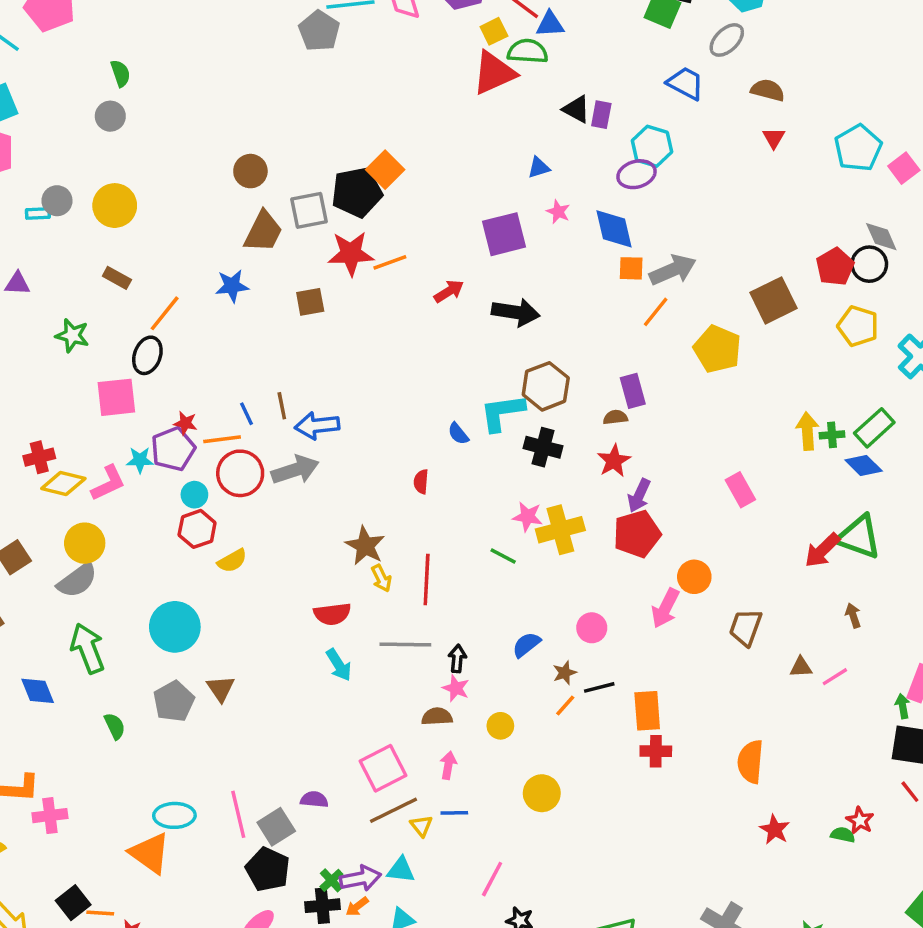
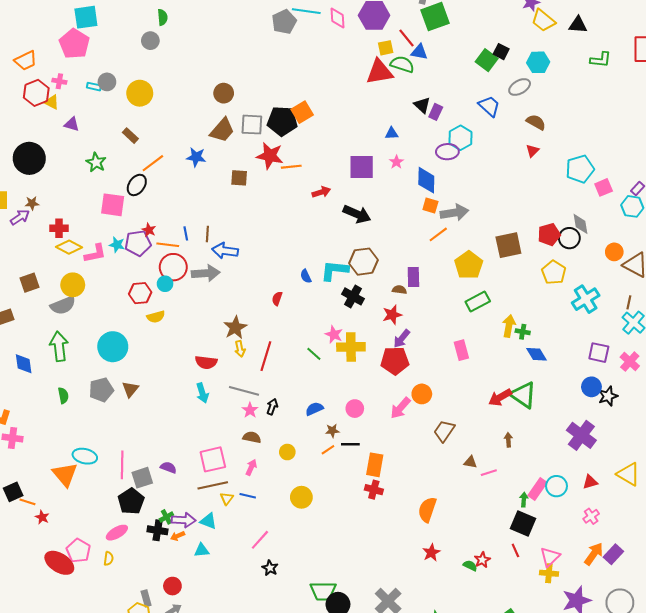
green rectangle: (874, 428) -> (478, 301), moved
cyan circle: (194, 495) -> (165, 284), moved
pink star: (456, 688) -> (250, 410), moved

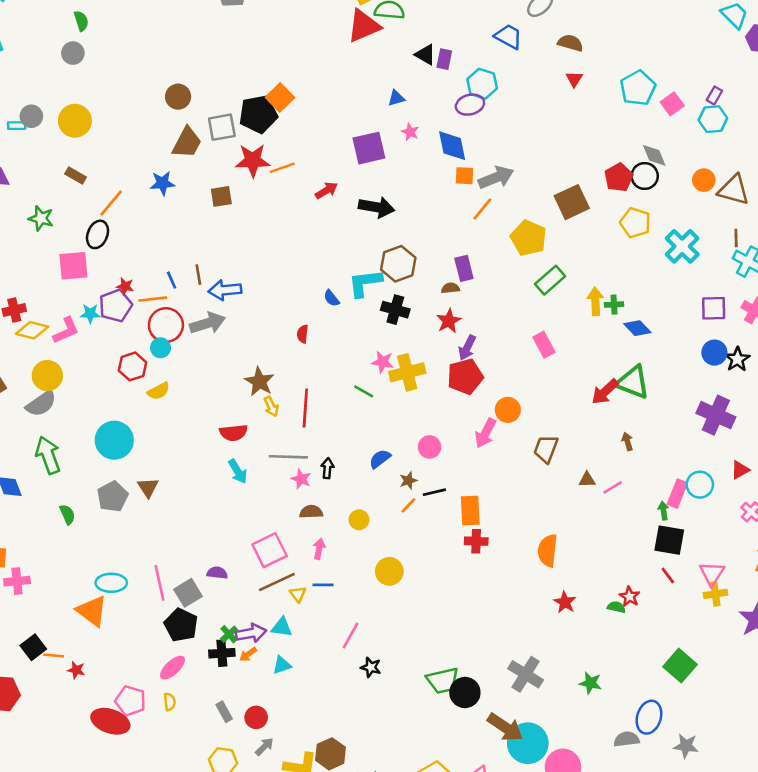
gray rectangle: (146, 598) -> (224, 712), moved

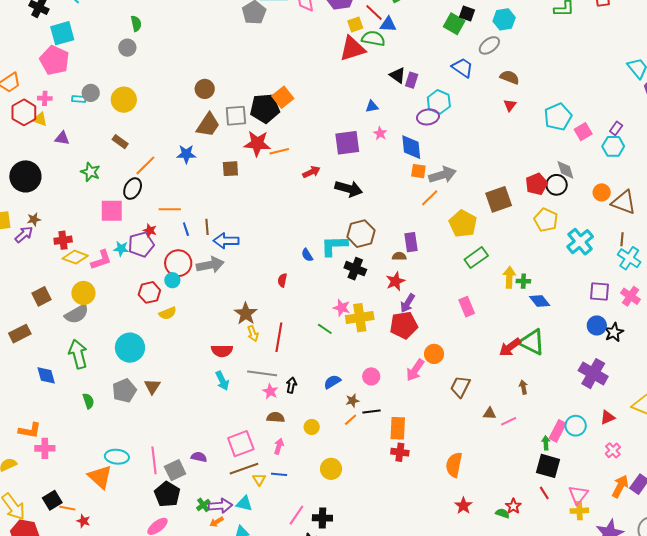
orange line: (153, 299) -> (170, 209), moved
black cross: (222, 653) -> (322, 518), moved

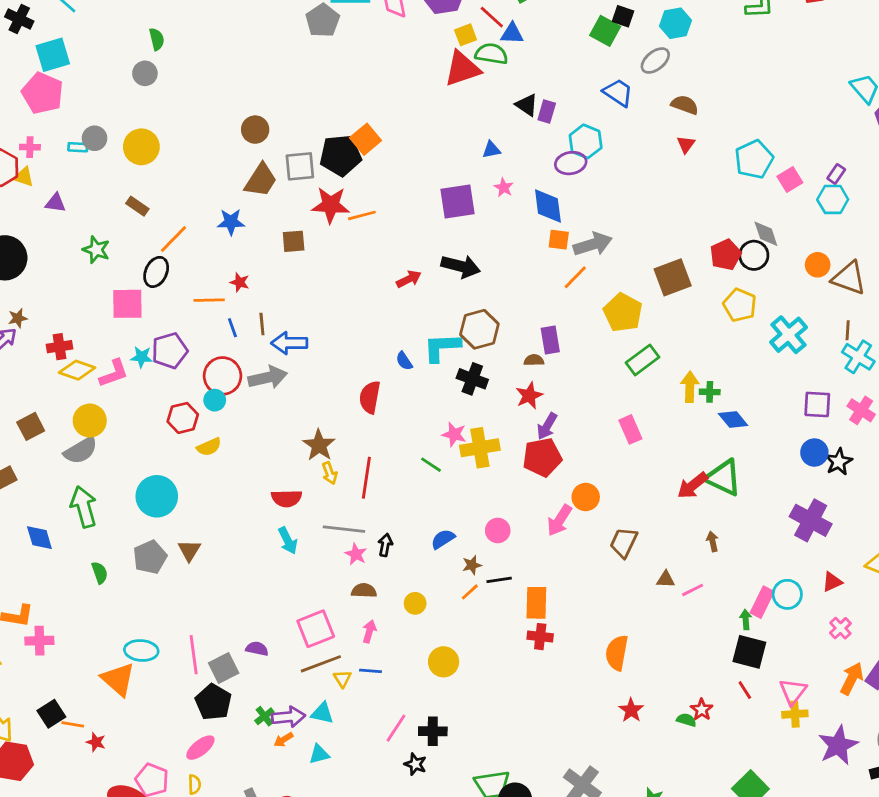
red arrow: (311, 172) -> (409, 279), moved
red star: (150, 230) -> (240, 282), moved
red semicircle: (282, 280) -> (370, 397), size x1.6

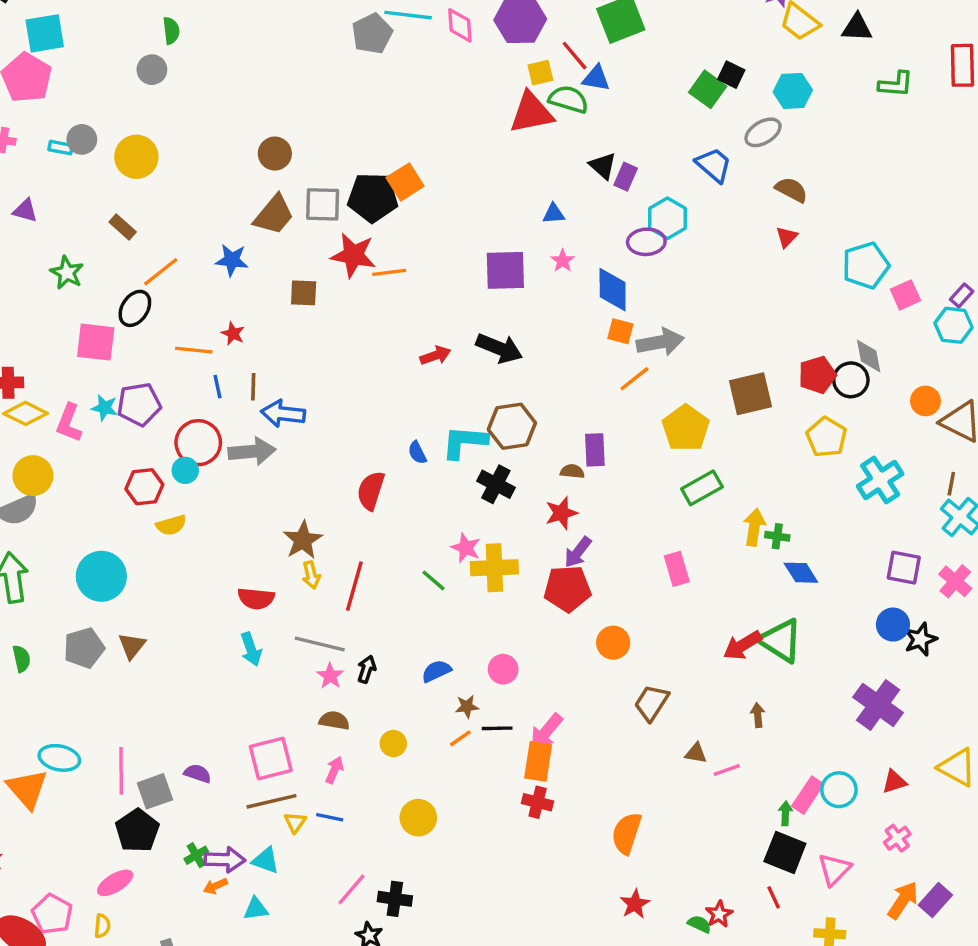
pink L-shape: (114, 373) -> (69, 423), turned 124
pink arrow: (560, 520) -> (546, 731), moved
pink triangle: (793, 692) -> (834, 869), moved

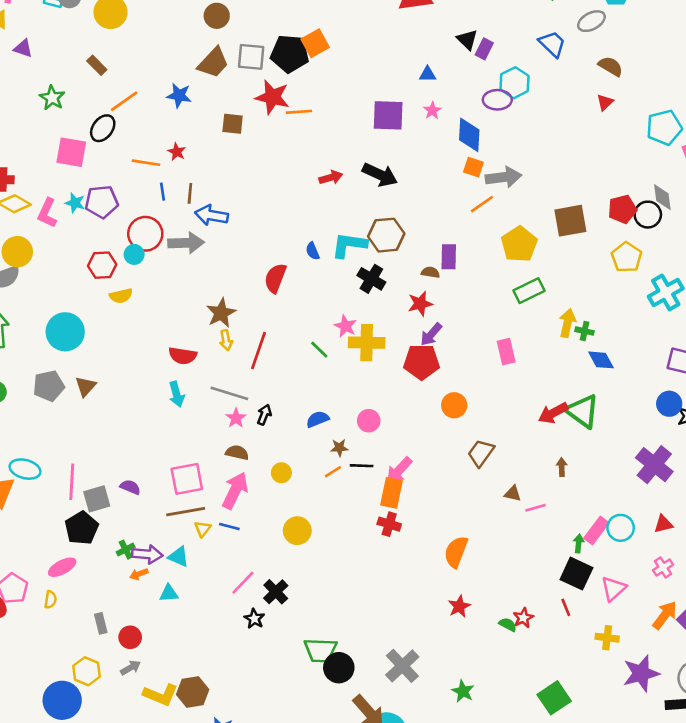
pink arrow: (334, 770) -> (235, 490), size x1.8
black cross: (395, 899) -> (276, 592), turned 35

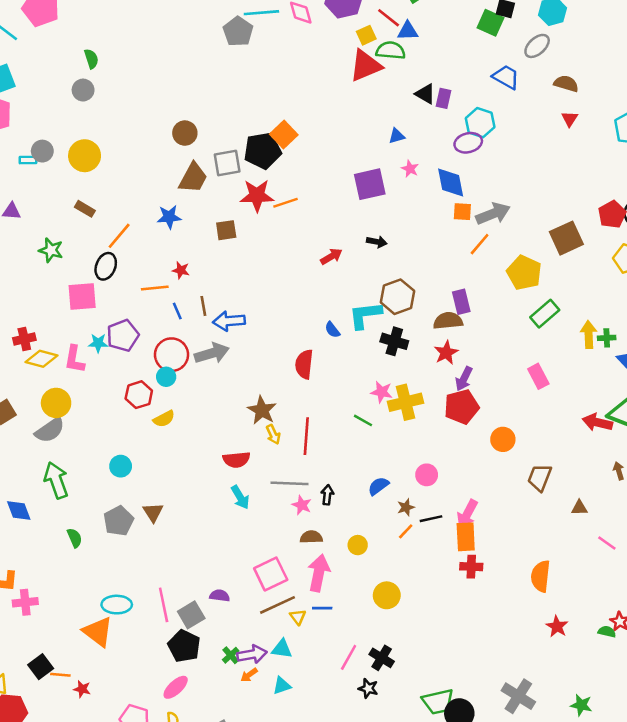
black arrow: (380, 175) -> (377, 242), size x0.6
brown semicircle: (430, 272) -> (448, 321), size x1.6
cyan circle: (65, 332) -> (121, 466), size x0.6
red arrow: (553, 413) -> (597, 422), turned 56
pink line: (535, 508) -> (607, 543), moved, turned 66

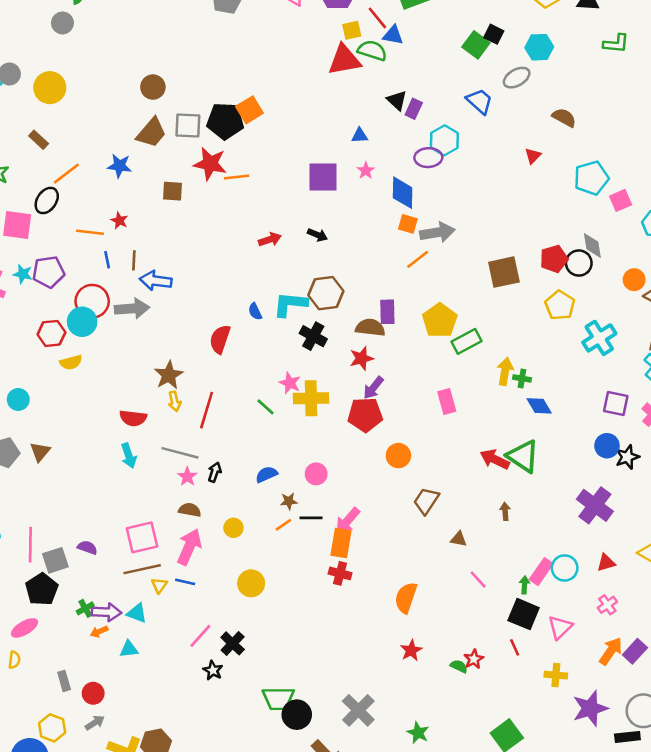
brown semicircle: (566, 84) -> (564, 118), moved
yellow pentagon: (524, 273) -> (440, 320), moved
cyan circle: (166, 377) -> (82, 322), size x1.5

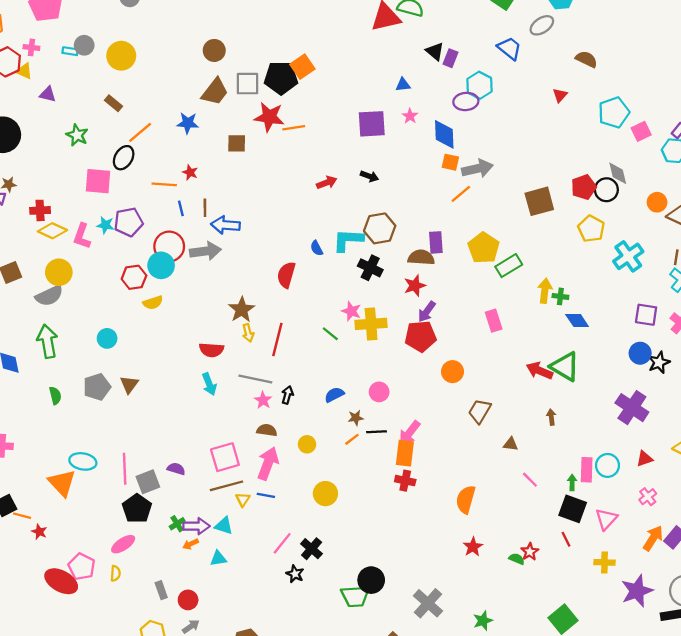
pink rectangle: (541, 572) -> (587, 470), turned -30
black circle: (297, 715) -> (371, 580), moved
green star: (418, 733) -> (483, 621), turned 30

